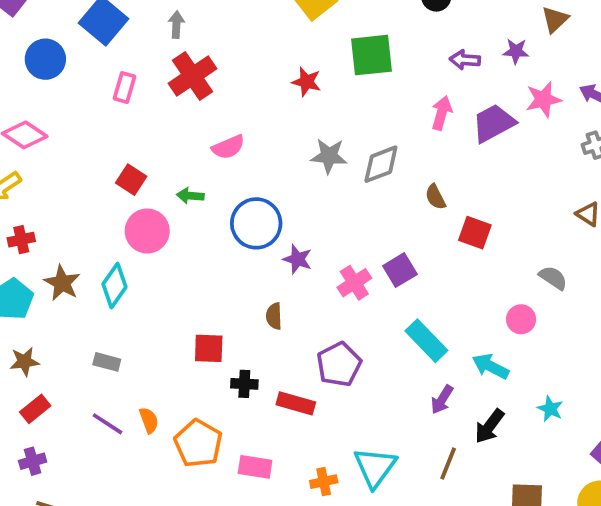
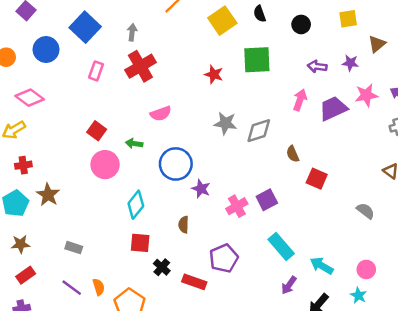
cyan diamond: (114, 286) -> (136, 205), moved
pink circle: (521, 319) -> (366, 269), moved
black cross: (244, 384) -> (162, 267), turned 35

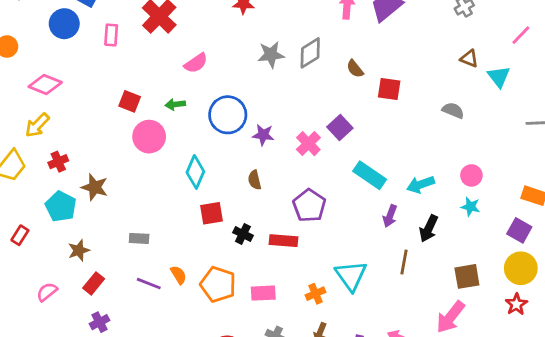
blue circle: (46, 49) -> (64, 24), moved
cyan arrow: (322, 266) -> (421, 185), turned -35

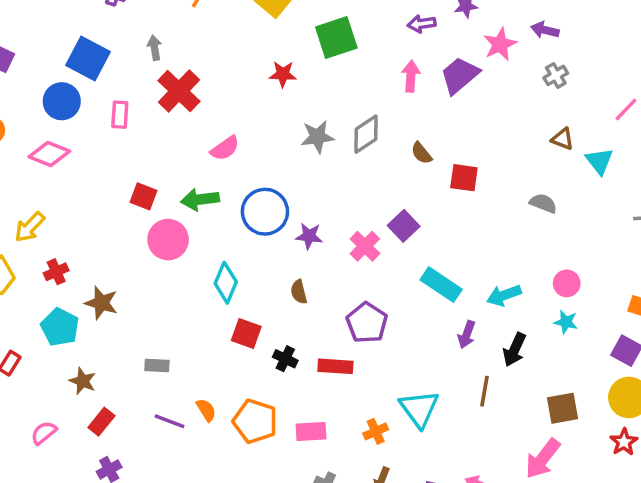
pink diamond: (45, 84) -> (49, 154), moved
green arrow: (175, 104) -> (200, 199), size x1.5
red square: (212, 213) -> (246, 334), turned 30
brown star: (79, 250) -> (83, 381), turned -30

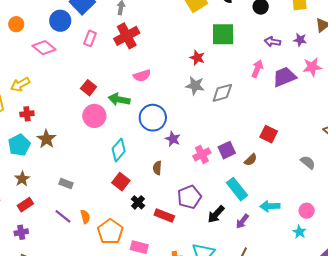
red star: (283, 74) -> (197, 58), moved
brown semicircle: (421, 153) -> (251, 160), moved, turned -112
black arrow: (514, 350) -> (216, 214), moved

